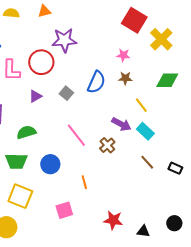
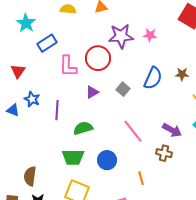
pink star: (123, 55) -> (150, 35), moved
purple arrow: (121, 124) -> (172, 130), moved
brown cross: (107, 145) -> (164, 153), moved, turned -35

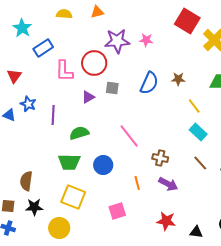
gray square: (123, 89) -> (112, 88), moved, turned -32
purple arrow: (172, 130) -> (168, 184), moved

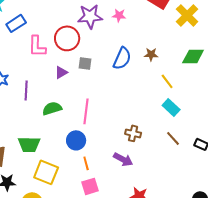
pink line: (129, 136) -> (86, 111), moved, turned 45
green trapezoid: (69, 162) -> (29, 144), moved
orange line: (137, 183) -> (86, 163), moved
purple arrow: (168, 184) -> (123, 159), moved

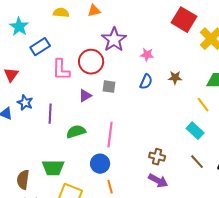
pink star: (119, 15) -> (147, 55), moved
purple star: (90, 16) -> (114, 40), turned -30
blue semicircle: (122, 58) -> (146, 82), size x0.7
yellow line: (167, 81) -> (203, 105), moved
purple arrow: (123, 159) -> (158, 181), moved

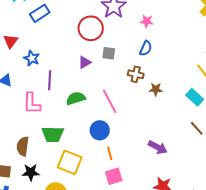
pink L-shape: (61, 70) -> (32, 103), moved
brown star: (175, 78) -> (156, 89), moved
blue star: (25, 103) -> (32, 58), moved
pink line: (110, 135) -> (110, 101), turned -35
brown cross: (157, 157) -> (136, 74), moved

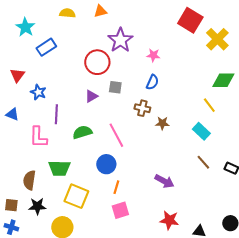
orange line: (110, 153) -> (116, 187), turned 32

